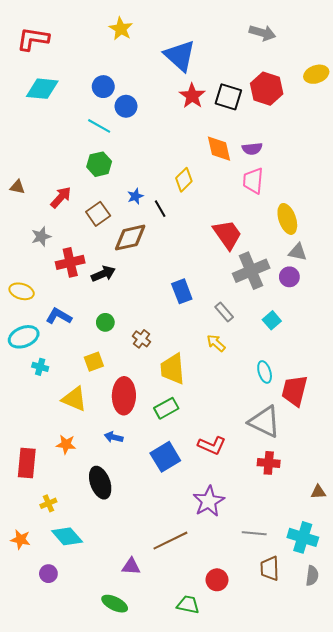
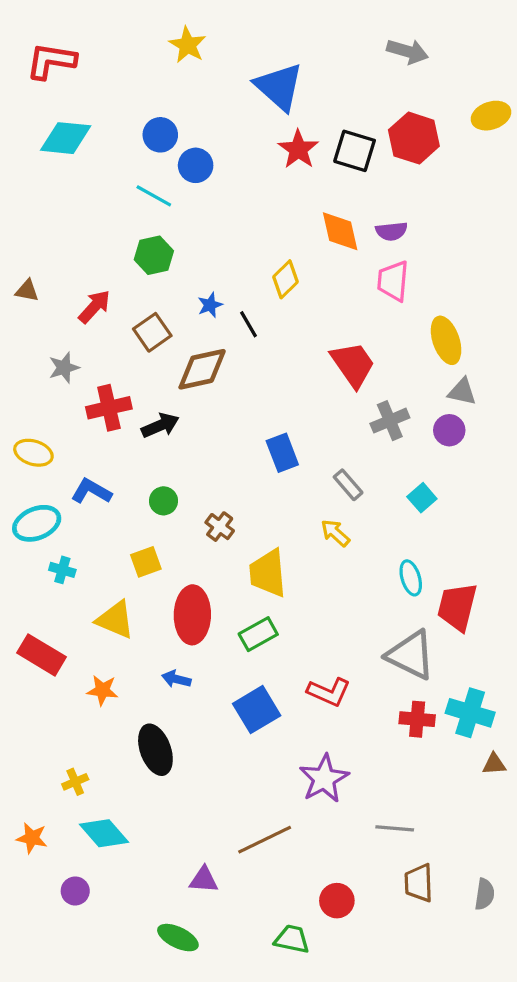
gray cross: (251, 271) -> (390, 421), size x0.7
red rectangle: (27, 463) -> (41, 655), moved, turned -64
cyan cross: (303, 537) -> (470, 713), moved

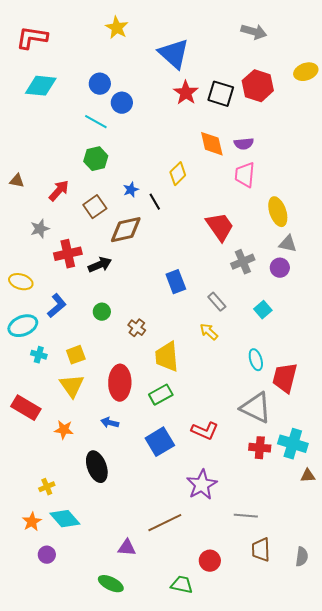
blue L-shape: (91, 491) -> (57, 306), turned 110
yellow square: (146, 562) -> (76, 355), moved
yellow triangle: (115, 620) -> (72, 386), turned 32
orange star: (32, 838) -> (32, 522), moved, turned 30

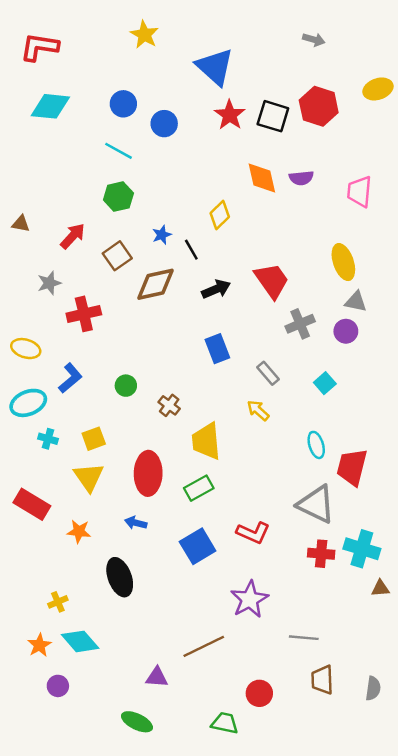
gray arrow: (254, 32) -> (314, 40), size x0.7
blue circle: (122, 103) -> (164, 124), moved
pink trapezoid: (245, 175) -> (359, 192), moved
black arrow: (100, 265) -> (216, 289), moved

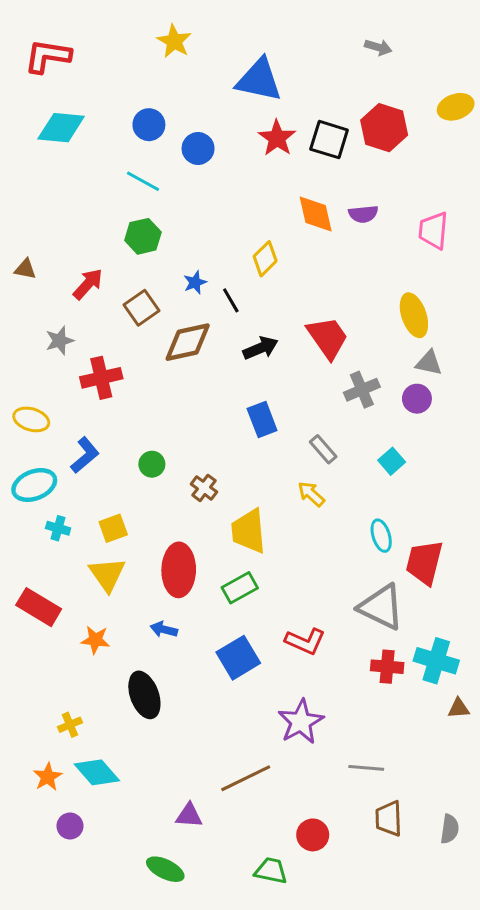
blue triangle: (215, 67) -> (259, 80), turned -30

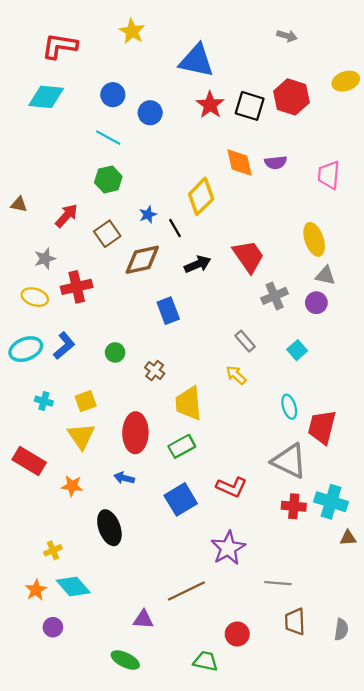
red L-shape: (48, 56) -> (60, 46), moved
yellow diamond: (265, 259) -> (201, 196), size x1.4
yellow ellipse: (31, 419) -> (35, 297), moved
blue rectangle: (262, 419) -> (168, 311), moved
cyan ellipse: (34, 485) -> (26, 349), moved

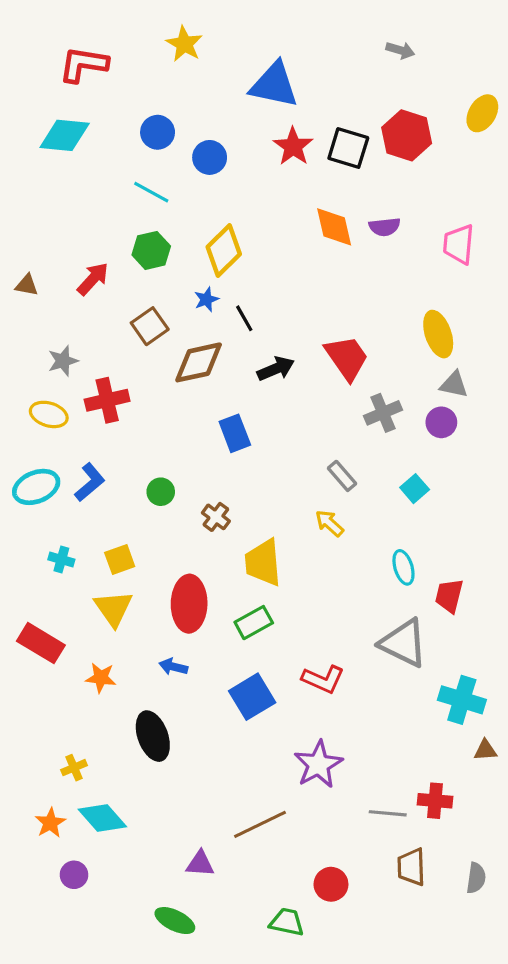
yellow ellipse: (346, 81) -> (482, 113), turned -40
yellow diamond: (201, 196) -> (224, 250), moved
red arrow: (66, 216) -> (93, 279), moved
red trapezoid: (322, 427) -> (449, 596), size x0.7
red cross: (294, 506) -> (435, 801), moved

